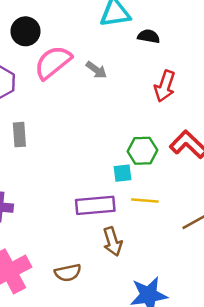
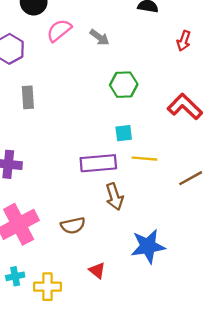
pink semicircle: (53, 62) -> (59, 30), size x0.7
red arrow: (165, 86) -> (184, 41), moved, size x0.7
green hexagon: (142, 151) -> (124, 85), moved

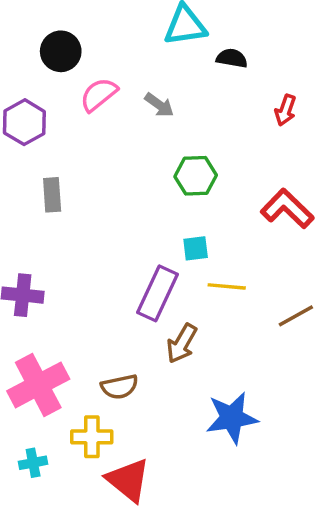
purple rectangle: (98, 163) -> (158, 293), turned -60
brown arrow: (114, 197) -> (182, 343), turned 48
red triangle: (97, 270) -> (128, 480), moved, size x1.8
yellow cross: (48, 287) -> (92, 437), moved

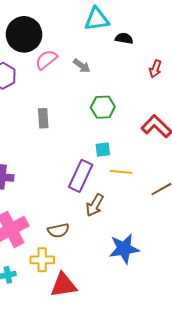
black circle: (61, 51) -> (24, 34), size x1.5
gray rectangle: (52, 195) -> (43, 118), moved
red triangle: (128, 480) -> (63, 285), turned -48

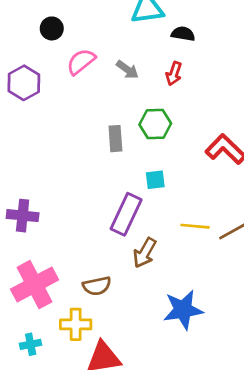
black circle: (24, 34) -> (52, 28), size x0.5
red arrow: (155, 69) -> (174, 74), moved
gray rectangle: (43, 118) -> (115, 139), moved
yellow line: (121, 172) -> (195, 226), moved

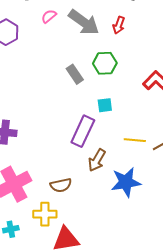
pink semicircle: (81, 62) -> (49, 16), size x0.7
gray arrow: (127, 70) -> (84, 22), size x1.8
gray rectangle: (115, 139) -> (75, 74), turned -30
blue star: (183, 310) -> (126, 182), moved

